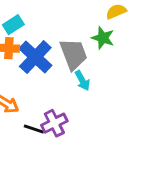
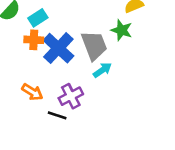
cyan arrow: (82, 81) -> (102, 70), turned -96
purple cross: (54, 123) -> (71, 96), moved

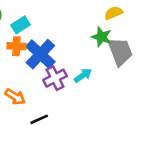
gray trapezoid: (94, 45) -> (120, 51), moved
purple cross: (71, 96) -> (55, 78), moved
black line: (57, 115) -> (39, 119), turned -42

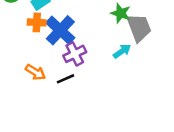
cyan arrow: (83, 75) -> (122, 51), moved
black line: (39, 119) -> (66, 79), moved

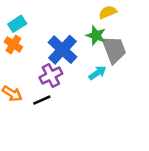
orange cross: (37, 22) -> (13, 44), turned 30
blue cross: (60, 30) -> (62, 50), moved

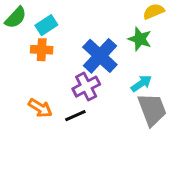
orange cross: (13, 44) -> (42, 50), turned -30
gray trapezoid: (114, 50) -> (152, 110), moved

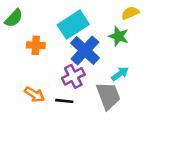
cyan rectangle: (46, 25) -> (73, 25), moved, size x1.6
gray trapezoid: (152, 110) -> (108, 96), moved
black line: (75, 116) -> (64, 101), turned 30

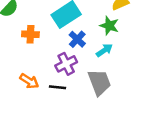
blue cross: (85, 50) -> (77, 39), size x0.6
cyan arrow: (120, 74) -> (104, 50), moved

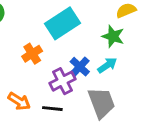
orange cross: (30, 34) -> (32, 54), moved, turned -35
blue cross: (77, 39) -> (80, 67), moved

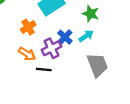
orange arrow: (19, 101) -> (27, 54), moved
gray trapezoid: (101, 103) -> (97, 65), moved

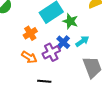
green star: (91, 14) -> (70, 21), moved
black line: (44, 69) -> (44, 81), moved

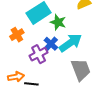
cyan arrow: (82, 41) -> (70, 43), size x1.6
orange arrow: (29, 57) -> (16, 77), moved, turned -42

